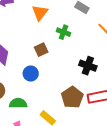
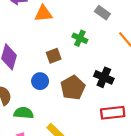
orange triangle: (40, 13) -> (43, 14), moved, turned 42
brown pentagon: (72, 97) -> (73, 88), moved

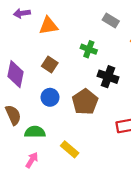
brown square: (54, 56) -> (50, 64), moved, turned -32
black cross: (104, 77) -> (108, 77), moved

